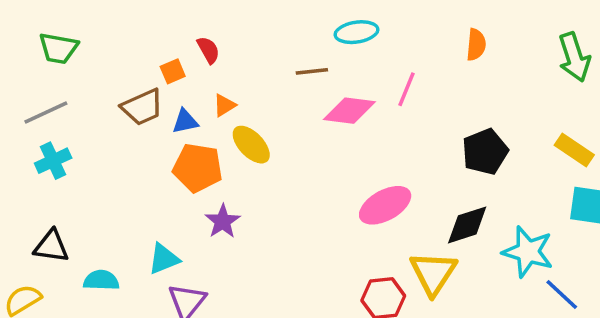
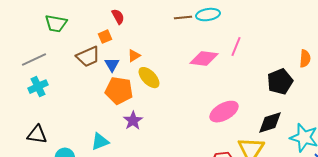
orange semicircle: (476, 45) -> (305, 59), moved
green trapezoid: (58, 48) -> (56, 24), moved
red semicircle: (208, 50) -> (118, 17), moved
brown line: (312, 71) -> (183, 18), moved
blue triangle: (185, 121) -> (112, 65), turned -49

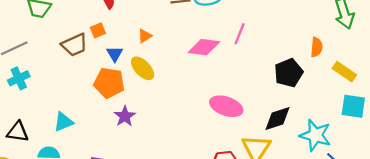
orange square: (105, 37) -> (98, 30), moved
orange triangle: (134, 56) -> (145, 36), moved
blue triangle: (112, 65) -> (115, 54), moved
pink ellipse: (224, 112) -> (226, 106), turned 48
cyan triangle: (100, 142) -> (63, 122), moved

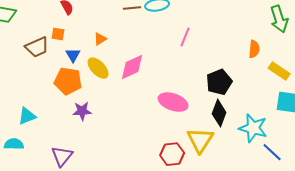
orange square: (98, 30) -> (58, 34), turned 32
pink diamond: (204, 47) -> (132, 67), moved, turned -32
black pentagon: (289, 73) -> (219, 82), moved
purple star: (125, 116) -> (82, 111), turned 30
black diamond: (277, 118) -> (219, 113), turned -52

